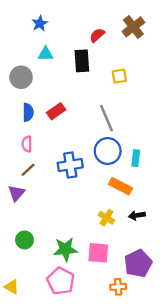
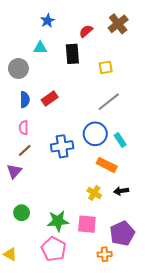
blue star: (40, 23) -> (47, 21), moved
gray line: (106, 118) -> (109, 102), moved, turned 75
cyan rectangle: (136, 158) -> (120, 140), turned -40

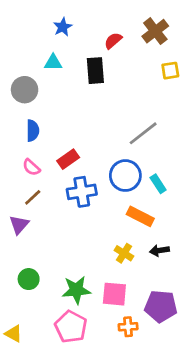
yellow square: (106, 67) -> (170, 71), moved
red rectangle: (50, 99) -> (68, 159), moved
pink semicircle: (24, 128) -> (31, 167), turned -48
purple pentagon: (122, 233) -> (161, 306), turned 30
orange cross: (105, 254) -> (128, 327), moved

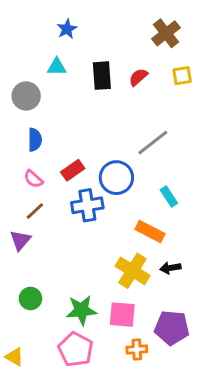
red semicircle: (113, 41) -> (138, 77), moved
blue circle: (125, 176) -> (116, 178), moved
yellow cross: (124, 253) -> (132, 271), size x1.6

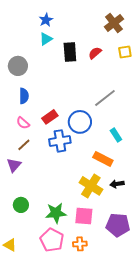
cyan triangle: (57, 67) -> (46, 39), moved, turned -32
orange cross: (137, 349) -> (80, 244), moved

